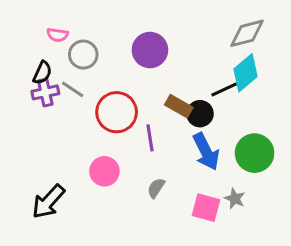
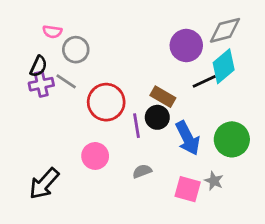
purple circle: (150, 50) -> (186, 46), moved
black circle: (200, 114) -> (157, 117), moved
gray semicircle: (156, 188) -> (142, 171), turned 36

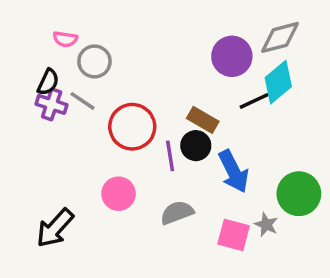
purple cross: (41, 84) -> (52, 104), turned 30
green circle: (232, 139) -> (299, 194), moved
gray semicircle: (142, 171) -> (177, 213), size x1.4

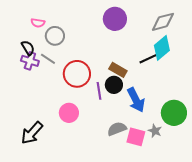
purple circle: (232, 56) -> (115, 19), moved
black semicircle: (48, 82) -> (28, 48), turned -56
gray semicircle: (177, 213) -> (117, 129), moved

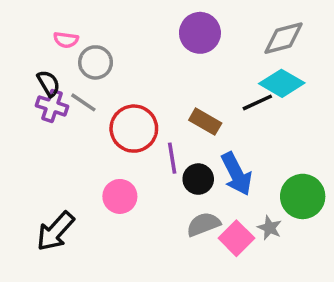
cyan diamond: (162, 48) -> (282, 83), turned 70
black circle: (114, 85) -> (198, 179), moved
pink square: (136, 137) -> (236, 238), turned 30

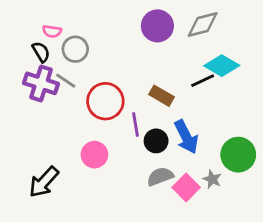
gray diamond: (283, 38) -> (203, 25), moved
black semicircle: (49, 83) -> (41, 52), moved
purple cross: (52, 106) -> (41, 83), size x1.4

